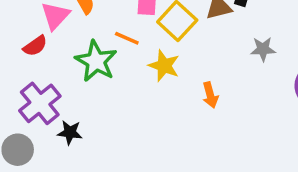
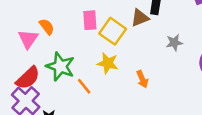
orange line: (127, 38) -> (84, 86), moved, turned 35
red semicircle: (35, 46) -> (28, 78), moved, size x1.5

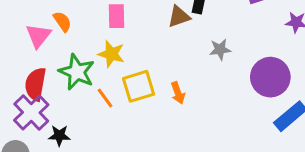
yellow square: (113, 31) -> (139, 86), moved, turned 35
yellow star: (108, 63) -> (111, 54), moved
red semicircle: (28, 78) -> (36, 84), turned 140

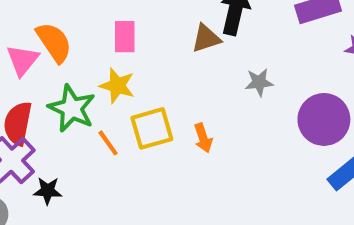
orange semicircle: (62, 22) -> (54, 42), size x1.5

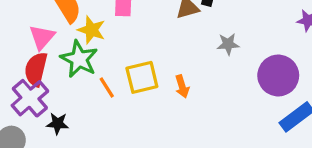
pink triangle: (23, 60) -> (42, 37), moved
yellow star: (117, 86) -> (92, 30), moved

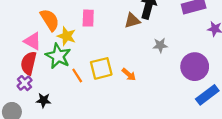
pink triangle: (42, 37) -> (33, 41), turned -42
orange arrow: (182, 86) -> (129, 74), turned -32
purple cross: (30, 98) -> (25, 83), size x0.6

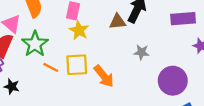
yellow star: (67, 36) -> (79, 30), moved
orange arrow: (129, 74) -> (104, 76), size x1.5
orange line: (77, 75) -> (51, 67), turned -40

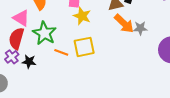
orange arrow: (104, 76) -> (124, 24), moved
black star: (12, 86) -> (29, 62), moved

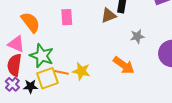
yellow star: (82, 16) -> (81, 71), moved
orange arrow: (124, 24) -> (124, 65), moved
yellow square: (84, 47) -> (47, 78), moved

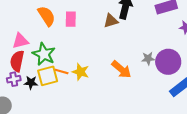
orange semicircle: (31, 22) -> (47, 16), moved
gray star: (137, 36) -> (148, 58), moved
pink triangle: (16, 44) -> (20, 41), turned -42
purple cross: (12, 84) -> (14, 79), turned 32

